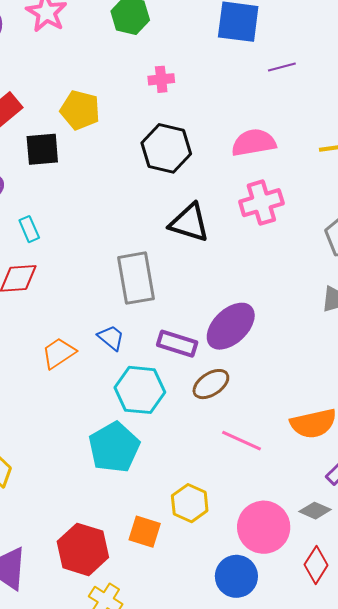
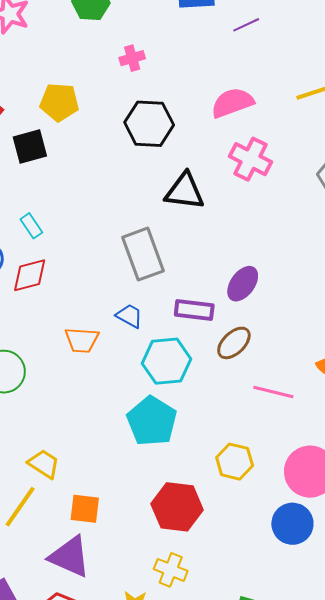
pink cross: (261, 203) -> (250, 159), turned -36
purple ellipse: (231, 326) -> (243, 284), size x0.7
orange trapezoid: (59, 353) -> (82, 340), turned -132
orange square: (145, 532) -> (85, 509), moved
red hexagon: (83, 549) -> (177, 507), moved

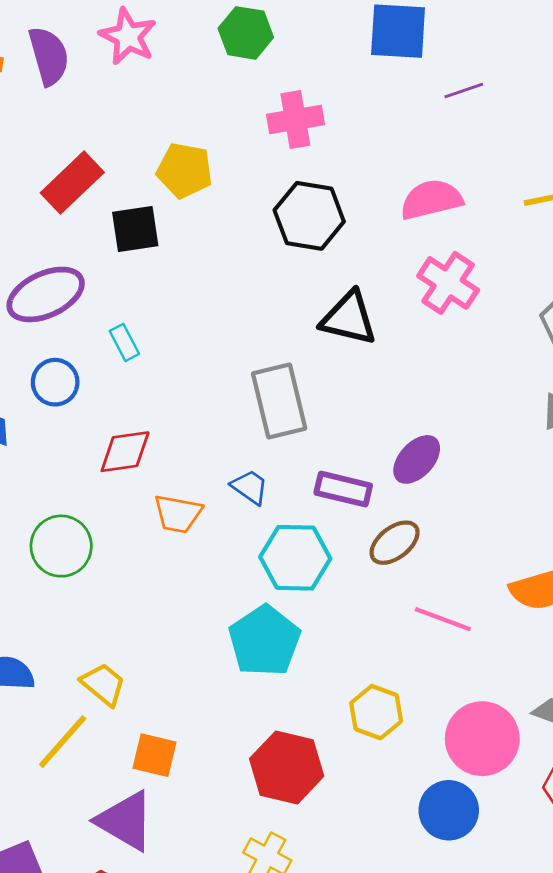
pink cross: (132, 58) -> (295, 119), size x1.5
red diamond: (30, 275) -> (125, 452), moved

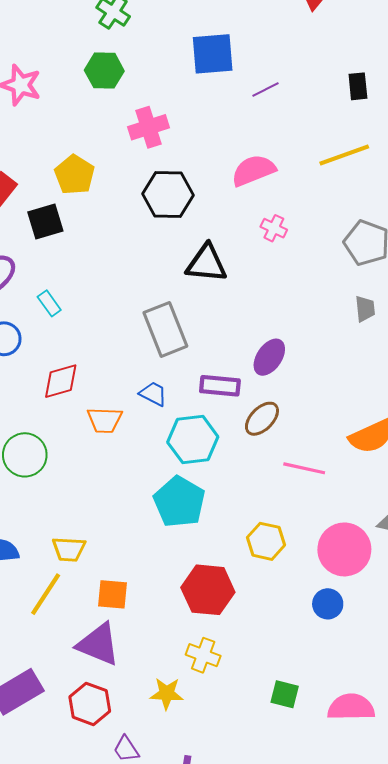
yellow pentagon: (184, 170) -> (75, 175), turned 30
pink cross: (448, 283) -> (274, 228), size x0.6
yellow trapezoid: (103, 684) -> (69, 549), turned 152
blue circle: (449, 810) -> (328, 604), size x0.7

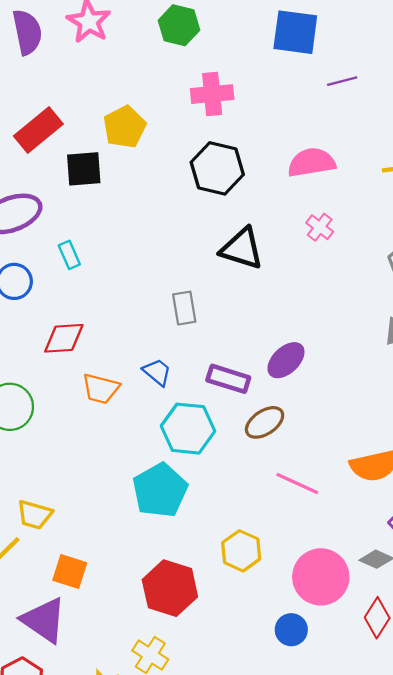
gray rectangle: (165, 329) -> (184, 308), size x0.6

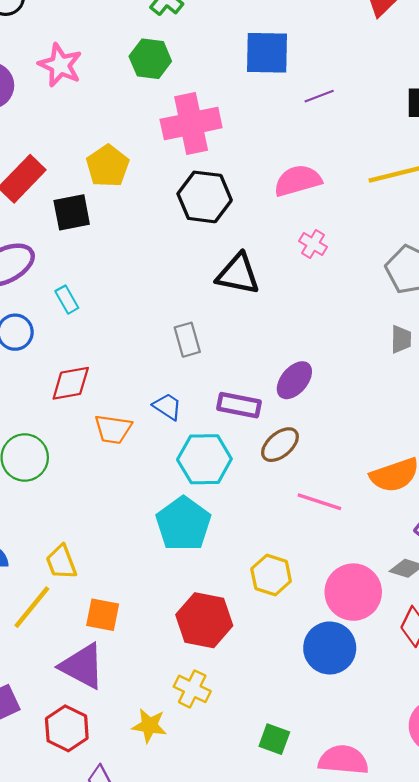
pink cross: (212, 94) -> (191, 124), size x1.4
yellow trapezoid: (35, 515) -> (61, 562), turned 60
blue circle: (291, 630) -> (330, 648), size x1.6

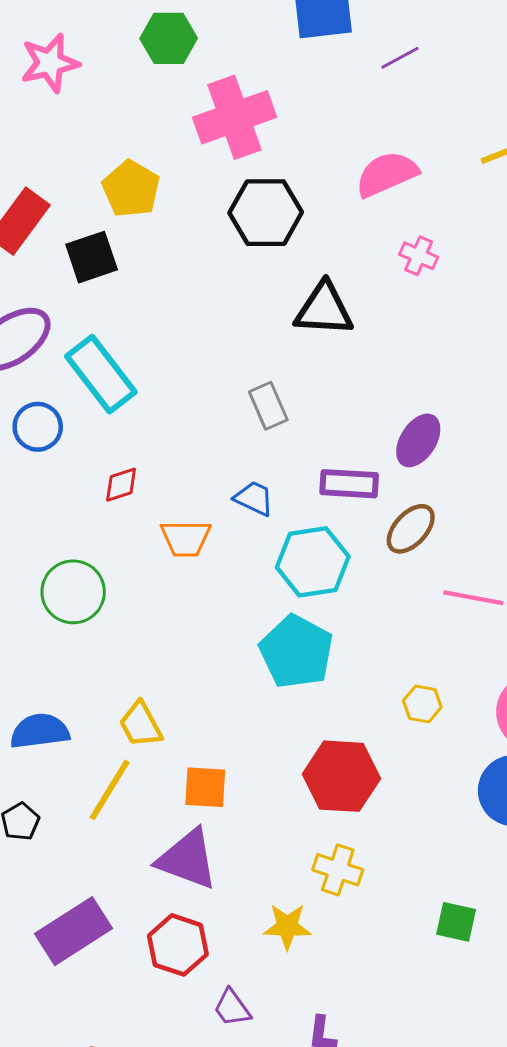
pink star: (60, 65) -> (50, 63), turned -30
cyan rectangle: (67, 300) -> (101, 374), size x2.0
red diamond: (71, 383) -> (121, 485), size x0.7
yellow hexagon: (271, 575) -> (422, 704), size x0.7

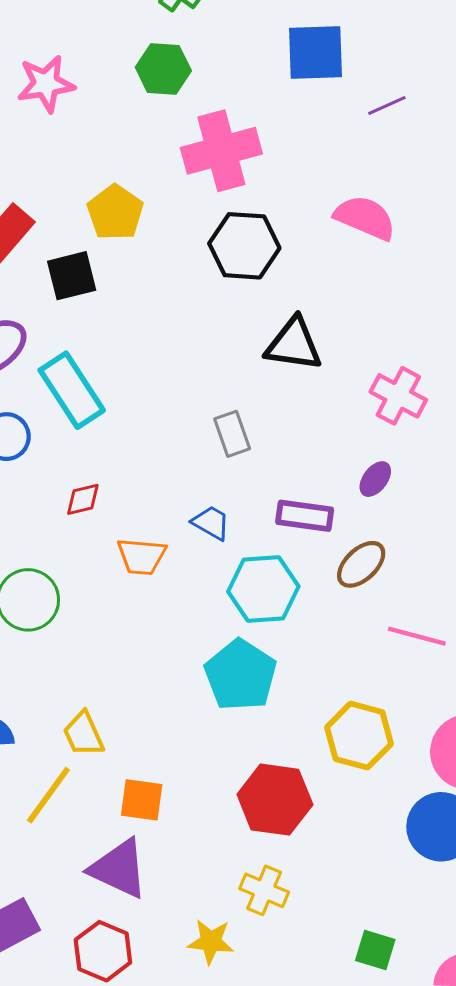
pink semicircle: (387, 174) -> (365, 218), turned 42
pink cross: (419, 256) -> (398, 396), moved, size x1.5
purple ellipse: (418, 440) -> (375, 479), size x0.7
yellow hexagon: (422, 704) -> (359, 736), size x1.8

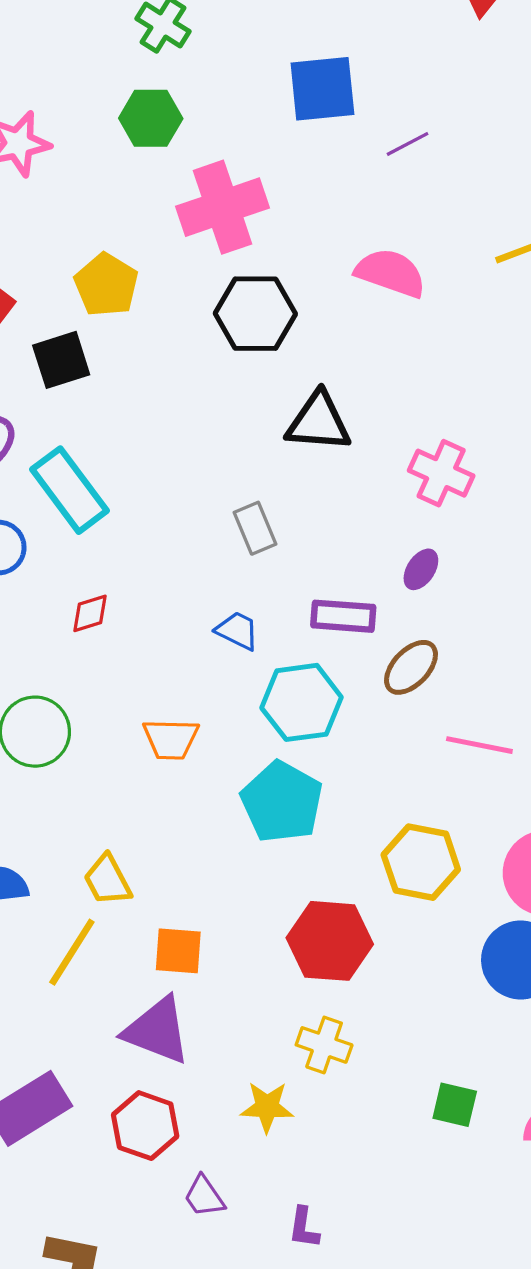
orange trapezoid: (142, 556) -> (171, 739), moved

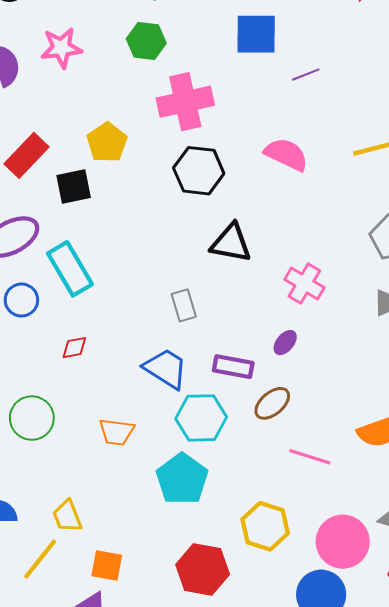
blue trapezoid: (237, 631) -> (166, 369), size x1.6

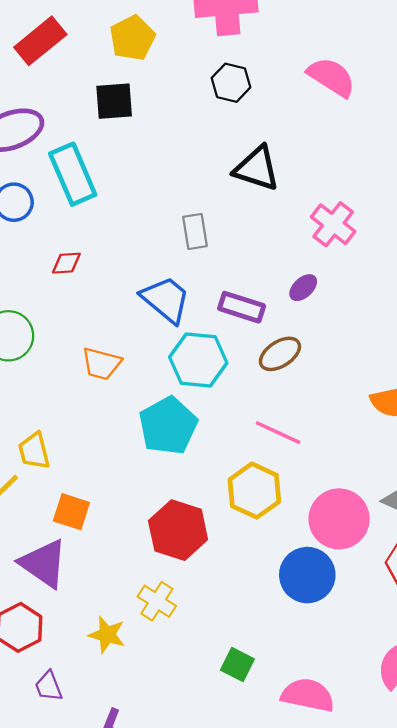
black hexagon: (199, 171) -> (231, 83), size x0.7
black square: (74, 187) -> (114, 101), moved
pink line: (310, 457) -> (278, 433), moved

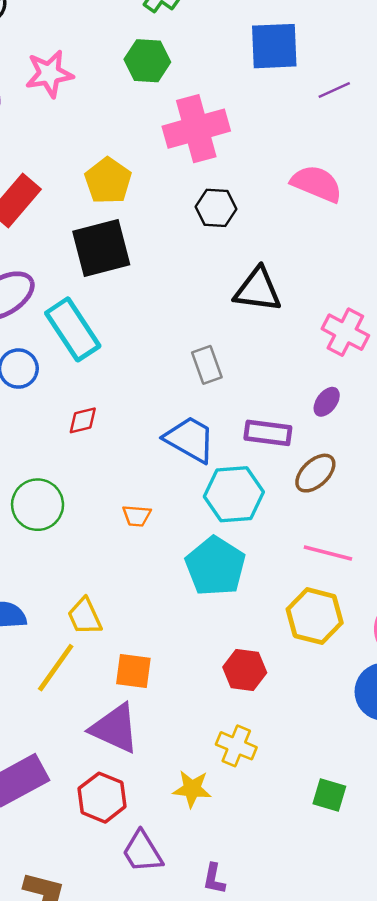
black square: (114, 101) -> (101, 248), size x1.4
orange trapezoid: (101, 364) -> (137, 516), size x0.7
red hexagon: (178, 530) -> (245, 670), size x0.7
purple trapezoid: (49, 686) -> (142, 852), size x1.4

